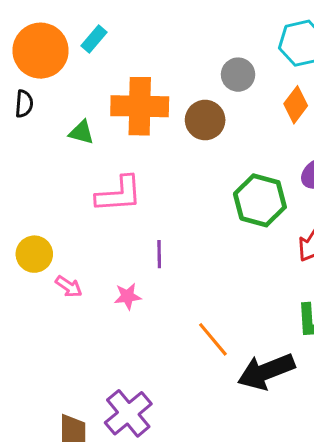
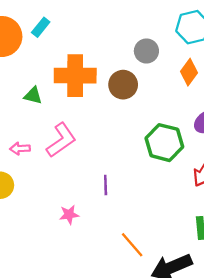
pink L-shape: (119, 194) -> (61, 140), turned -30
purple line: (159, 254) -> (106, 185), moved
pink arrow: (69, 287) -> (20, 149), moved, turned 144

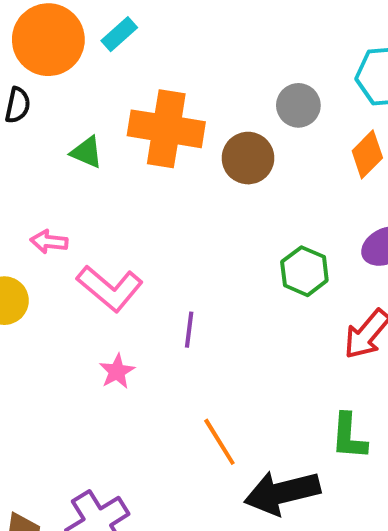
pink L-shape: (61, 140) -> (110, 288), moved, turned 66
green hexagon: (164, 143) -> (304, 271), size x0.7
pink star: (69, 215) -> (117, 371), turned -30

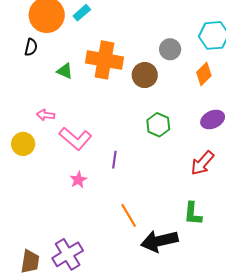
green hexagon: (304, 271) -> (158, 125), moved

